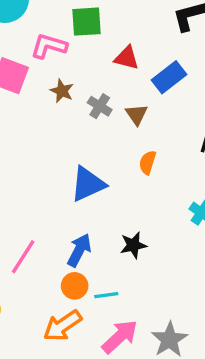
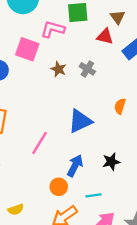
brown star: (62, 91) -> (58, 69), moved
brown triangle: (137, 114) -> (118, 17), moved
pink line: (23, 257) -> (40, 143), moved
orange circle: (75, 286) -> (59, 187), moved

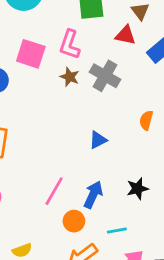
pink L-shape: (53, 29) -> (70, 44), moved, turned -85
gray cross: (87, 69) -> (105, 76), size x1.5
blue triangle: (80, 121) -> (98, 140), size x0.6
pink line: (40, 143) -> (54, 191), moved

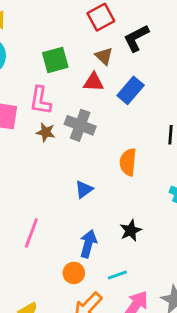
orange semicircle: (146, 120) -> (128, 162), size x1.4
pink line: (54, 191) -> (31, 233), moved

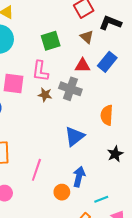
black L-shape: (136, 38) -> (110, 23), turned 50
red triangle: (93, 82) -> (83, 66), moved
blue triangle: (84, 189) -> (75, 136), size x1.5
black star: (131, 231) -> (115, 154), moved
orange circle: (74, 273) -> (62, 192), moved

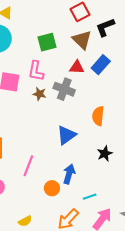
black L-shape: (110, 23) -> (105, 27), turned -45
brown triangle: (87, 37) -> (82, 40), size x1.5

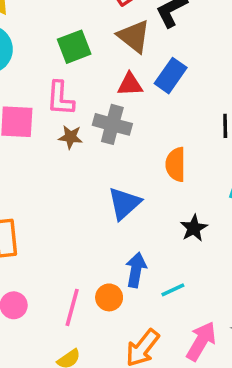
pink line: (28, 166) -> (72, 307), moved
cyan line: (90, 197) -> (173, 290), moved

